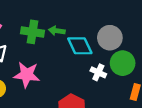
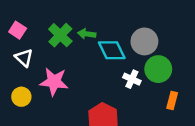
green cross: (32, 32) -> (60, 35), turned 35

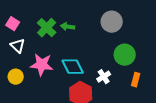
gray circle: (144, 41) -> (112, 22), moved
cyan diamond: (112, 50) -> (73, 67), moved
white cross: (132, 79) -> (104, 77), moved, turned 32

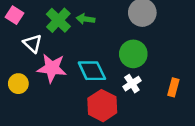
white triangle: (18, 46) -> (33, 44), moved
green circle: (125, 55) -> (133, 54), moved

